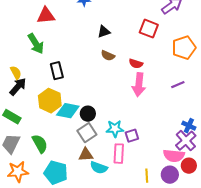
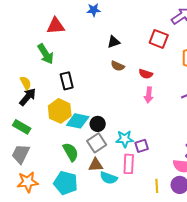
pink arrow: (139, 85) -> (149, 95), size x0.7
green semicircle: (40, 144) -> (71, 152), moved

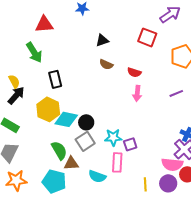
brown triangle: (96, 165) -> (71, 163), moved

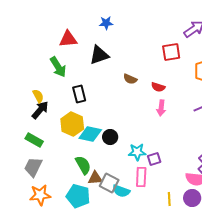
red square: (147, 37) -> (171, 52), turned -30
black triangle: (102, 40) -> (99, 55), moved, size x1.5
gray square: (85, 141) -> (109, 183), moved, turned -30

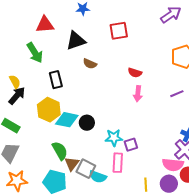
red square: (171, 52) -> (119, 31), moved
brown semicircle: (130, 79) -> (90, 64), moved
brown triangle: (95, 178) -> (72, 164), turned -49

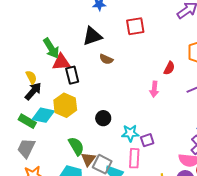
red triangle: (45, 25) -> (61, 62), moved
red semicircle: (135, 73) -> (169, 68), moved, turned -80
cyan diamond: (67, 120) -> (43, 115), moved

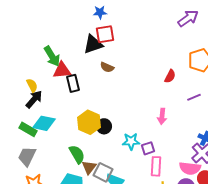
red square: (135, 26) -> (105, 34), moved
pink arrow: (154, 89) -> (162, 116), moved
yellow hexagon: (65, 105) -> (89, 122), moved
pink rectangle: (134, 158) -> (156, 166), moved

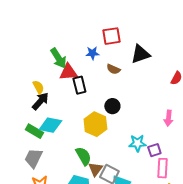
blue star: (100, 12) -> (92, 53), moved
black triangle: (93, 44) -> (140, 54), moved
black circle: (104, 126) -> (112, 106), moved

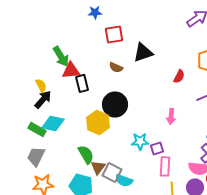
blue star: (92, 53) -> (95, 12), moved
black circle: (112, 106) -> (115, 104), size x1.6

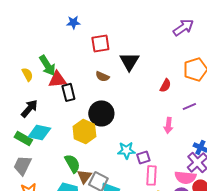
blue star: (95, 12) -> (73, 22), moved
black triangle: (143, 52) -> (129, 61), turned -40
yellow semicircle: (41, 85) -> (27, 74), moved
pink arrow: (171, 116) -> (168, 125), moved

